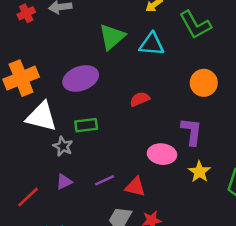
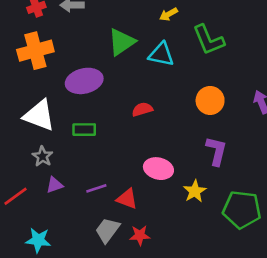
orange cross: (21, 78) -> (35, 51), moved
purple L-shape: (192, 131) -> (216, 151), moved
gray star: (63, 146) -> (42, 156), moved

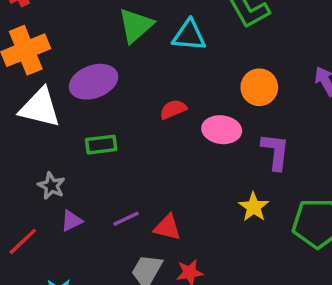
white triangle: (39, 115) -> (40, 108), moved
pink ellipse: (158, 169) -> (222, 130), moved

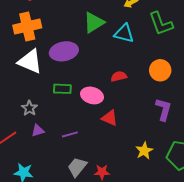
red semicircle: (173, 109) -> (119, 76), moved
pink ellipse: (222, 130) -> (92, 95), moved
yellow star: (254, 207) -> (144, 151), moved
red triangle: (167, 227) -> (110, 118), moved

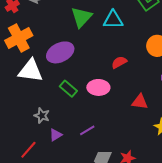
green rectangle: (62, 89) -> (68, 89), turned 54
red triangle: (110, 118) -> (140, 102), moved

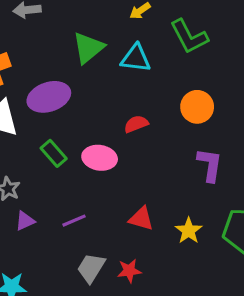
red triangle: (140, 102) -> (141, 219), moved

